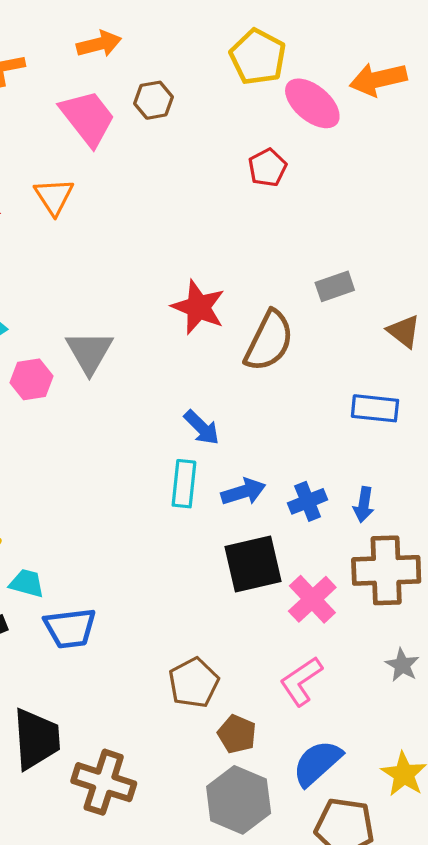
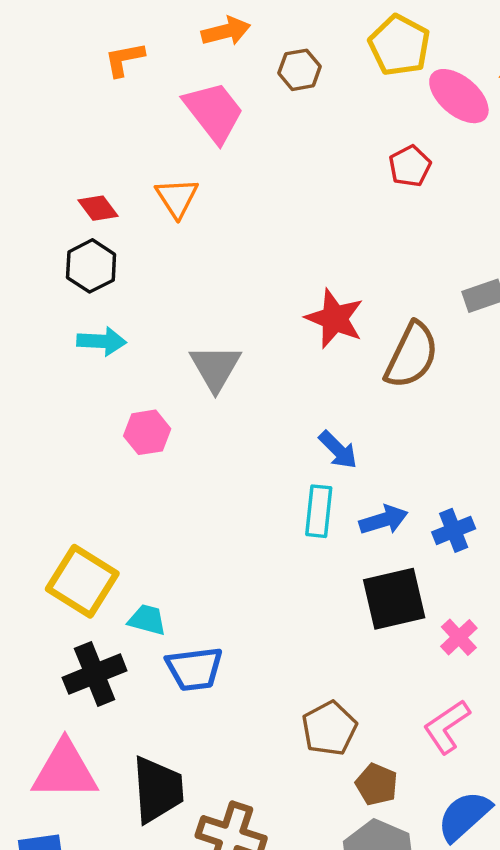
brown hexagon: (153, 100) -> (300, 70), moved
pink hexagon: (32, 379) -> (147, 432), moved
pink cross: (312, 599) -> (459, 637), size x0.7

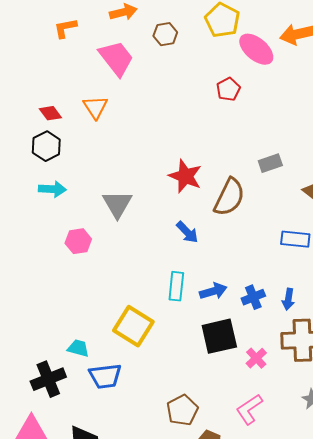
blue arrow: (338, 450) -> (187, 232), moved
yellow square: (82, 581) -> (133, 326), moved

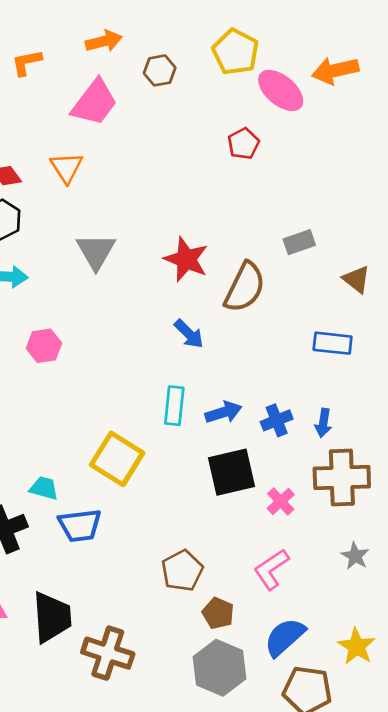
pink trapezoid: (116, 58) -> (94, 102), turned 75
gray triangle: (117, 204) -> (96, 251), moved

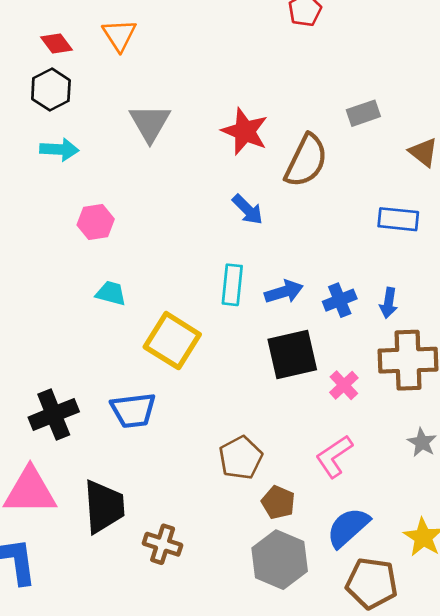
cyan trapezoid: (44, 488) -> (111, 293), moved
brown cross: (108, 653) -> (163, 544), size x0.7

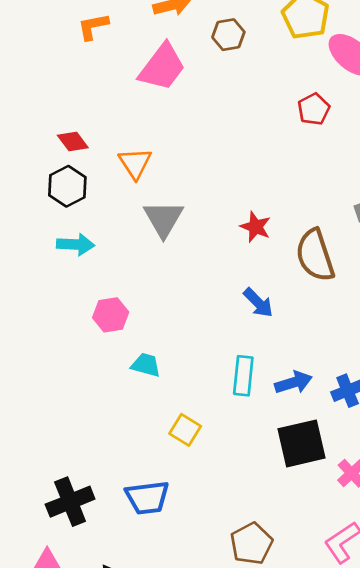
orange triangle: (119, 35) -> (135, 163), moved
red star: (245, 131) -> (256, 227), size x0.7
brown semicircle: (306, 161) -> (315, 255), turned 136
cyan trapezoid: (111, 293) -> (146, 365), moved
yellow square: (172, 341) -> (185, 430), size x0.6

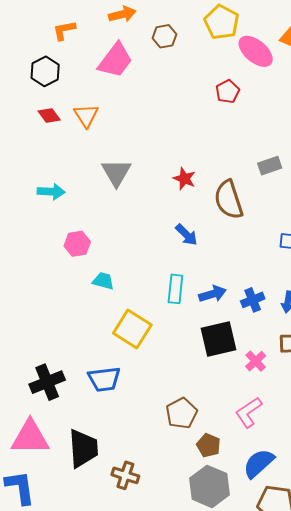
orange triangle: (135, 163) -> (86, 115), moved
black hexagon: (67, 186) -> (45, 71), moved
yellow square: (185, 430) -> (132, 329), size x1.6

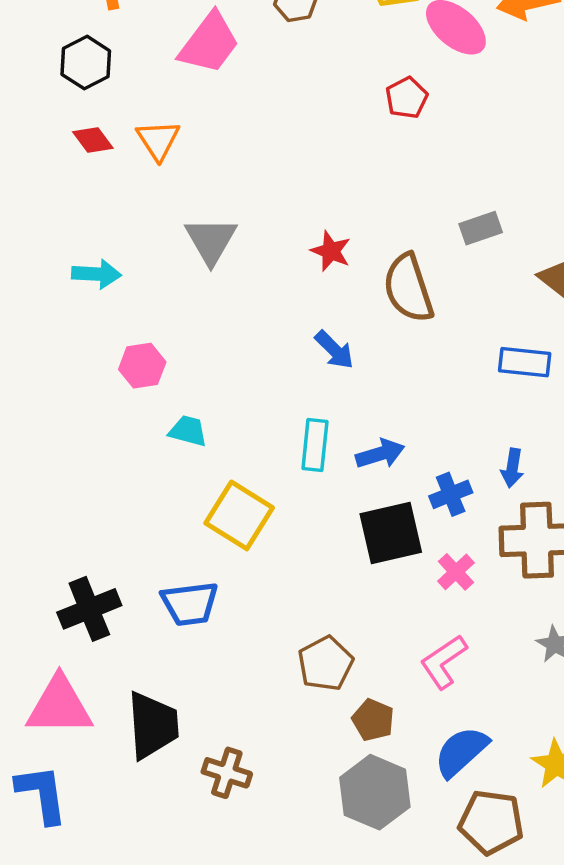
blue cross: (253, 300) -> (451, 494), moved

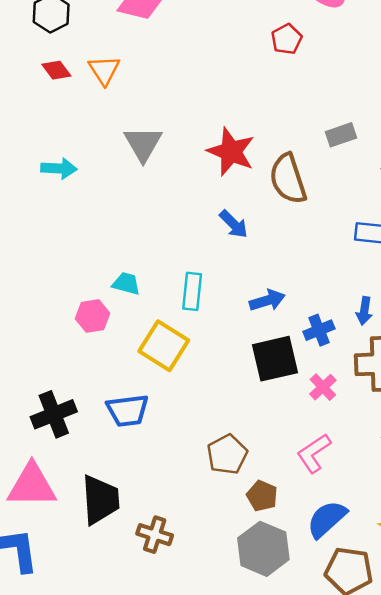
red star: (331, 251) -> (231, 152), size x1.6
pink hexagon: (142, 366) -> (93, 316), moved
cyan rectangle: (315, 445) -> (192, 291), moved

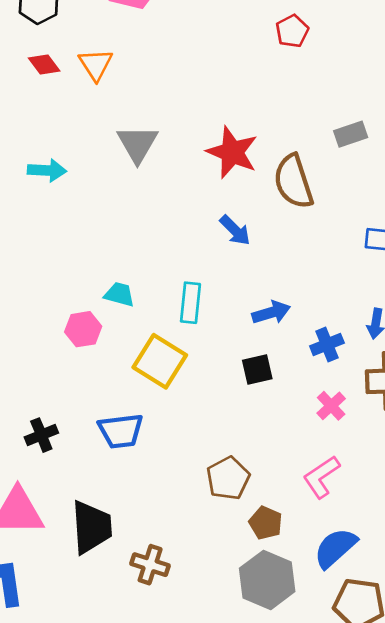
black square: (275, 359) -> (257, 370), moved, size x0.6
black cross: (54, 414) -> (41, 435), size x0.7

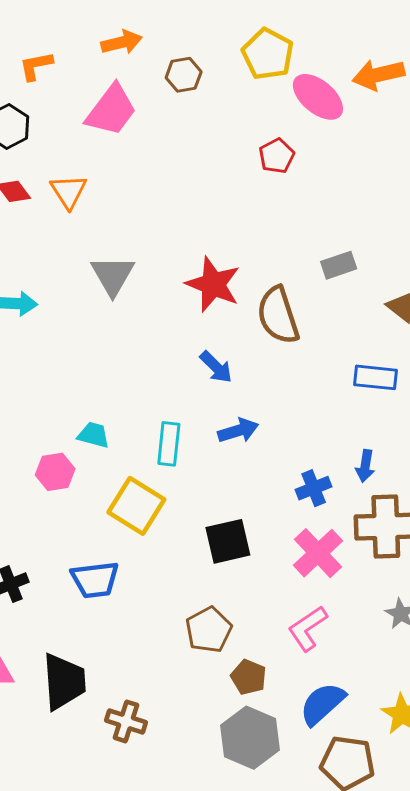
blue arrow: (271, 312) -> (238, 431), moved
black square: (257, 370) -> (228, 541), moved, size x1.4
pink cross: (331, 406) -> (318, 553), size x1.6

